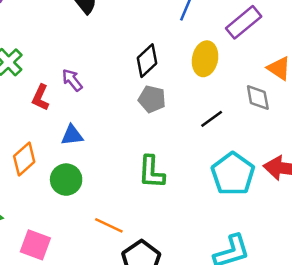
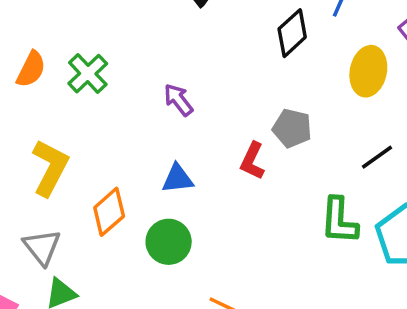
black diamond: (147, 61) -> (292, 33), moved
red L-shape: (40, 97) -> (252, 161), moved
green L-shape: (152, 172) -> (339, 221), moved

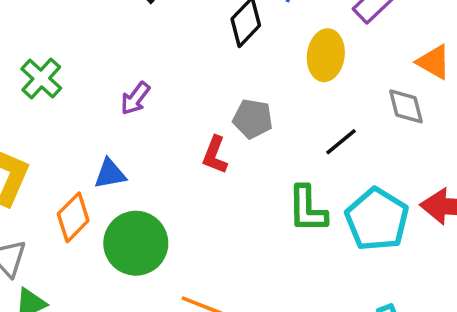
purple arrow: (178, 100) -> (135, 98), turned -100
blue triangle: (178, 179) -> (110, 174), moved
green circle: (169, 242) -> (136, 243), size x1.4

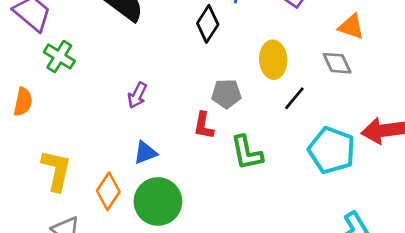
yellow ellipse: (326, 55) -> (273, 60), moved
green cross: (41, 78) -> (59, 57), moved
blue triangle: (110, 174) -> (145, 153), moved
green L-shape: (307, 209) -> (247, 153), moved

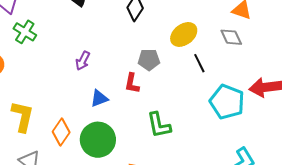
yellow ellipse: (273, 60) -> (184, 34), turned 56
black line: (294, 98) -> (199, 63), turned -66
blue triangle: (145, 153) -> (99, 98), moved
green L-shape: (247, 153) -> (159, 125), moved

